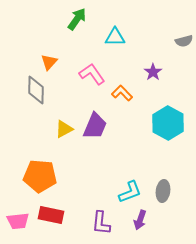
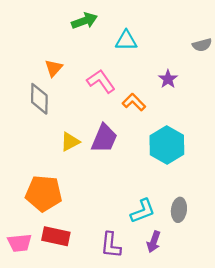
green arrow: (77, 19) -> (84, 21), turned 35
cyan hexagon: (168, 123) -> (167, 145), moved

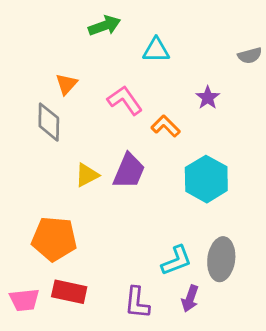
gray ellipse: (179, 210) -> (221, 259), size x1.4

